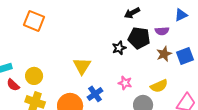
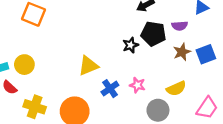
yellow triangle: (82, 66) -> (88, 66), turned 36
yellow circle: (34, 76) -> (24, 65), moved
blue cross: (95, 94) -> (110, 89), moved

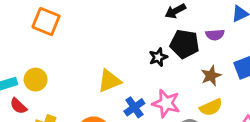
brown star: (182, 52) -> (211, 76), moved
pink star: (137, 85) -> (166, 103), size x1.5

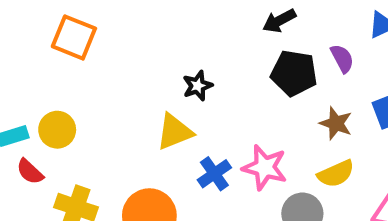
purple semicircle: (215, 35) -> (342, 58), turned -114
black star: (158, 57) -> (198, 86), moved
brown star: (211, 76) -> (336, 123), turned -30

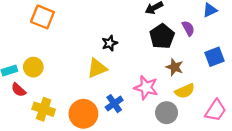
black pentagon: (294, 73) -> (162, 36), turned 30
brown star: (336, 123) -> (175, 67), moved
blue cross: (214, 174) -> (114, 104), moved

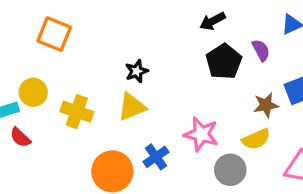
black star: (110, 43) -> (137, 71), moved
yellow circle: (33, 67) -> (33, 92), moved
brown star: (175, 67) -> (266, 105), moved, turned -30
yellow cross: (44, 109) -> (77, 112), moved

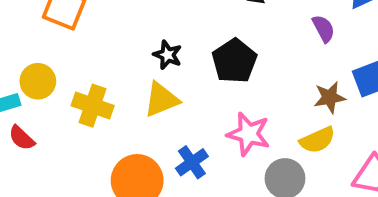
black pentagon: (224, 62) -> (234, 61), moved
black star: (137, 71) -> (168, 55), turned -30

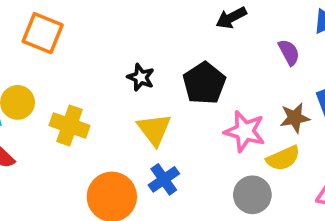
yellow triangle: (161, 99) -> (154, 129), moved, turned -45
pink star: (249, 134) -> (245, 131), moved

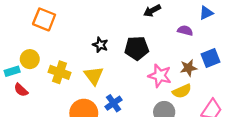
purple semicircle: (289, 52) -> (185, 30), turned -48
black pentagon: (204, 83) -> (137, 48), turned 30
yellow triangle: (154, 129) -> (94, 76), moved

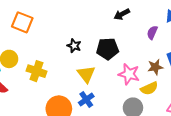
purple semicircle: (185, 30) -> (152, 32), turned -80
yellow triangle: (94, 76) -> (86, 74), moved

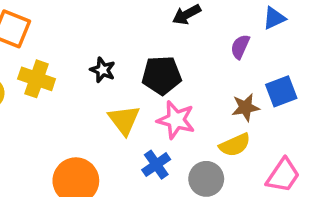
yellow cross: (36, 71) -> (37, 79), moved
pink star: (129, 74) -> (176, 120), moved
blue cross: (86, 100) -> (156, 165), moved

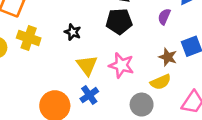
black pentagon: (162, 75) -> (119, 21), moved
brown star: (246, 107) -> (168, 57), turned 30
blue cross: (156, 165) -> (89, 95), moved

